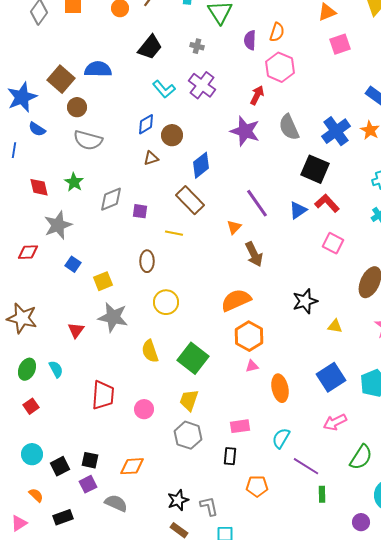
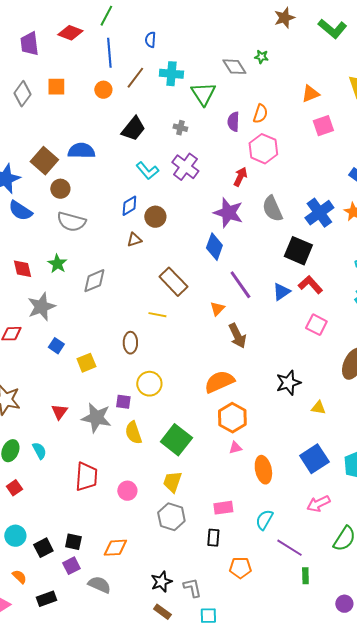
blue semicircle: (37, 129) -> (20, 211), size x1.4
blue diamond: (201, 165) -> (214, 247), moved, turned -32
purple square: (140, 211) -> (123, 402), moved
gray star: (113, 317) -> (96, 418), moved

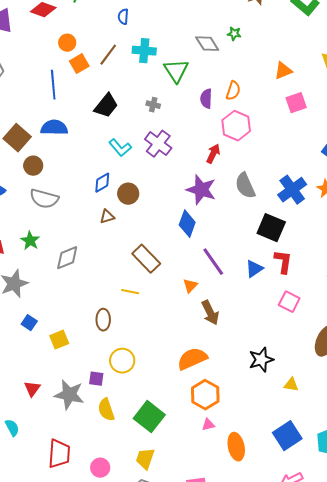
blue line: (109, 53) -> (53, 85), moved
orange square: (56, 87) -> (79, 64), moved, turned -30
orange circle: (103, 90) -> (67, 43), moved
red L-shape: (310, 285) -> (283, 262), turned 50

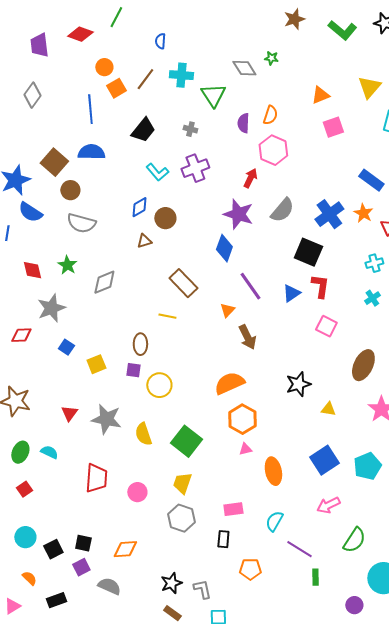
purple cross: (158, 144) -> (195, 168), turned 32
gray semicircle: (245, 186) -> (282, 210), turned -116
purple square: (96, 379) -> (133, 370), moved
cyan semicircle: (12, 428) -> (49, 452), turned -36

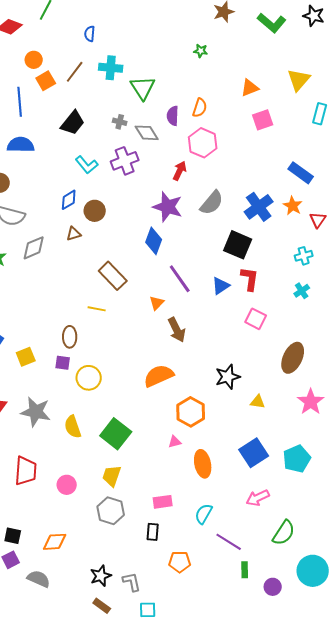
gray diamond: (244, 68) -> (147, 133), moved
gray diamond: (104, 282) -> (34, 248), moved
orange hexagon: (242, 419) -> (191, 412), moved
purple circle: (354, 605) -> (273, 587), moved

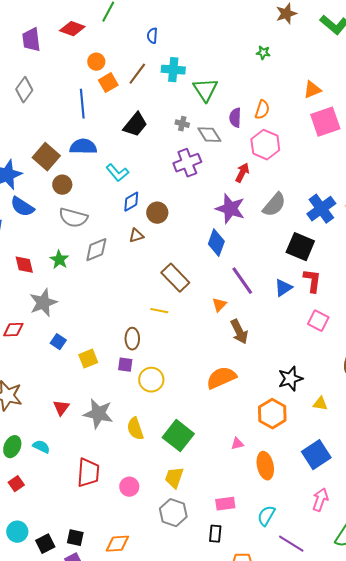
pink square: (263, 120) -> (325, 122), size x1.4
cyan L-shape: (87, 165) -> (117, 173), moved
orange hexagon: (191, 412) -> (272, 414), moved
pink arrow: (258, 498) -> (320, 500), turned 135

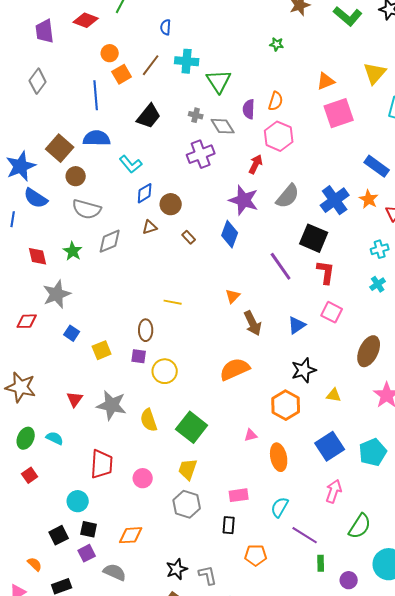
brown rectangle: (175, 278) -> (189, 237), moved, size x0.5
purple line: (242, 281) -> (281, 266), moved
blue triangle: (283, 288) -> (297, 325), moved
cyan circle: (17, 532) -> (78, 501), moved

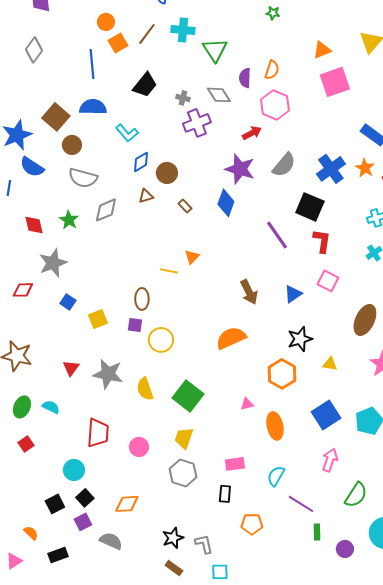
gray cross: (196, 115) -> (183, 98), moved
red arrow: (256, 164) -> (252, 133), turned 36
orange triangle: (233, 296) -> (192, 257), moved
black square: (89, 529) -> (85, 498), turned 36

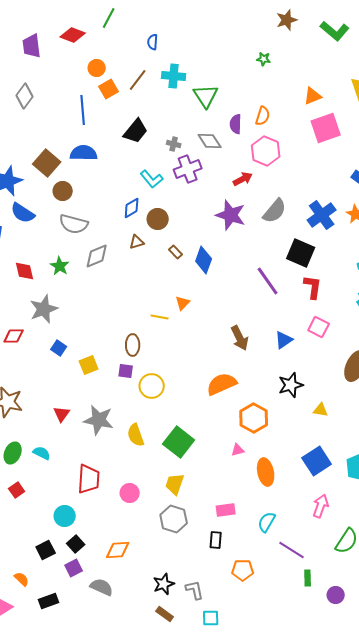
cyan L-shape: (127, 133) -> (152, 179), moved
blue diamond: (226, 203) -> (204, 260), moved
orange hexagon: (282, 374) -> (254, 418), moved

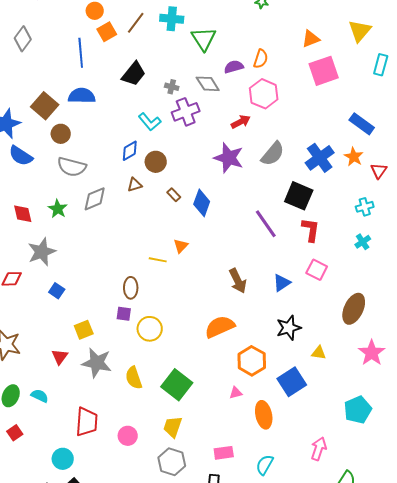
purple semicircle: (236, 124) -> (234, 67), turned 72
yellow square: (89, 365) -> (84, 330), moved
blue square: (317, 461) -> (292, 382), moved

